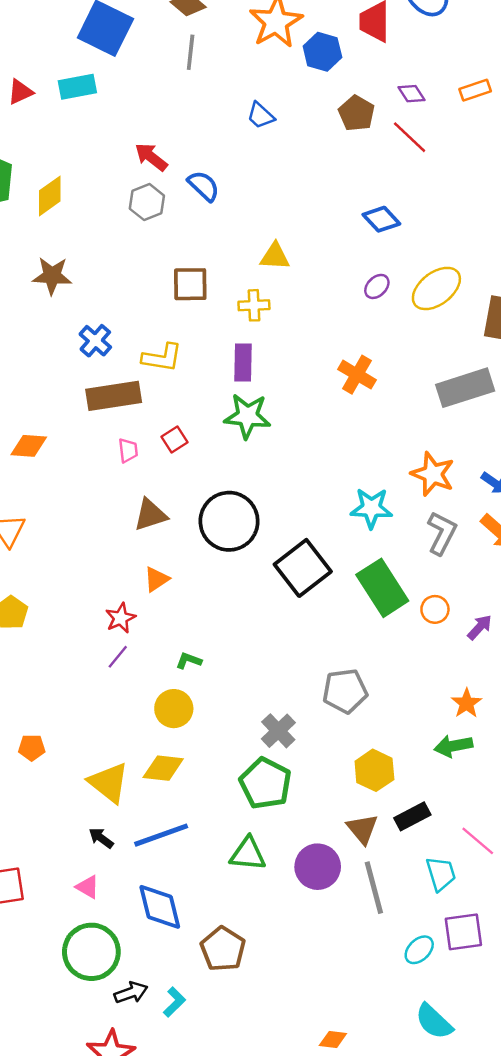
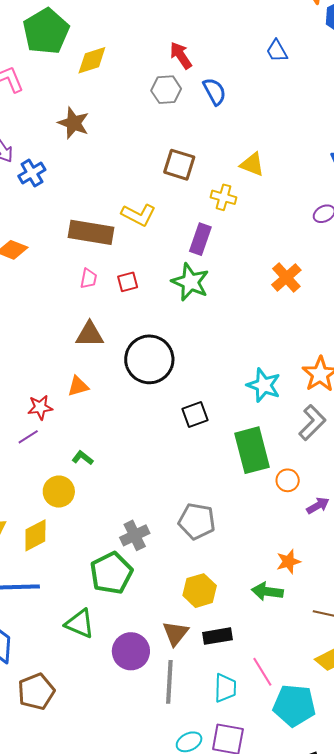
blue cross: (95, 341) -> (32, 173), moved
black square: (303, 568) -> (195, 415), size x0.6
yellow diamond: (163, 768) -> (35, 535), turned -52

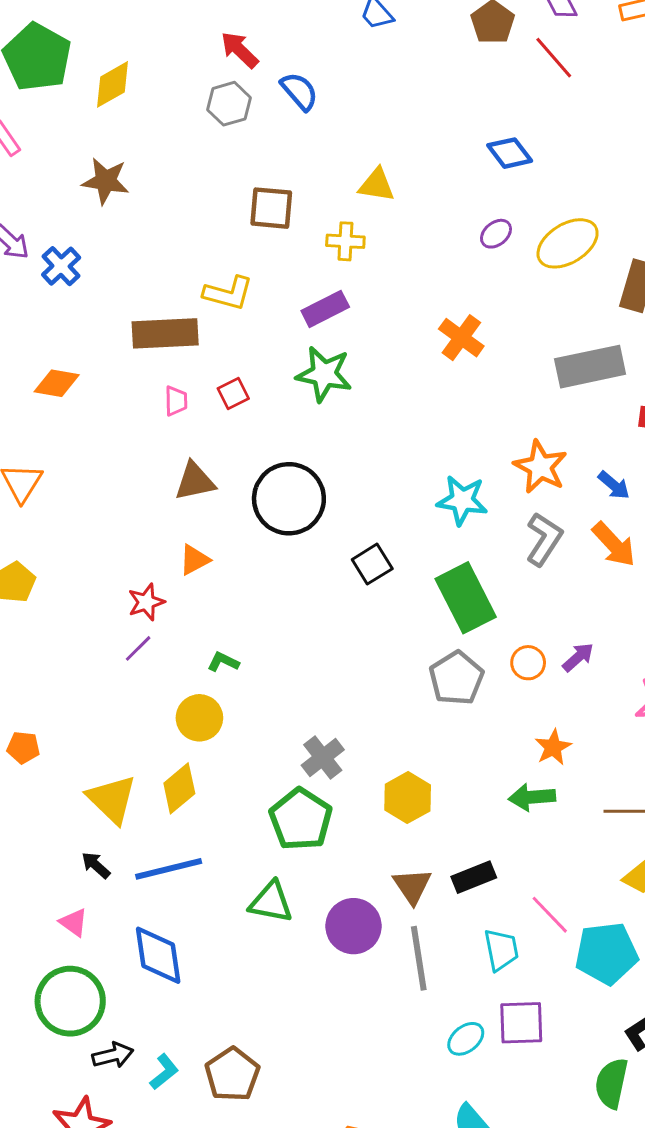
purple rectangle: (200, 239) -> (325, 309), turned 56
orange circle: (288, 480) -> (528, 663), moved
gray pentagon: (197, 521) -> (456, 678), moved, turned -30
yellow hexagon: (200, 591) -> (408, 798), moved
brown pentagon: (36, 691) -> (232, 1074), moved

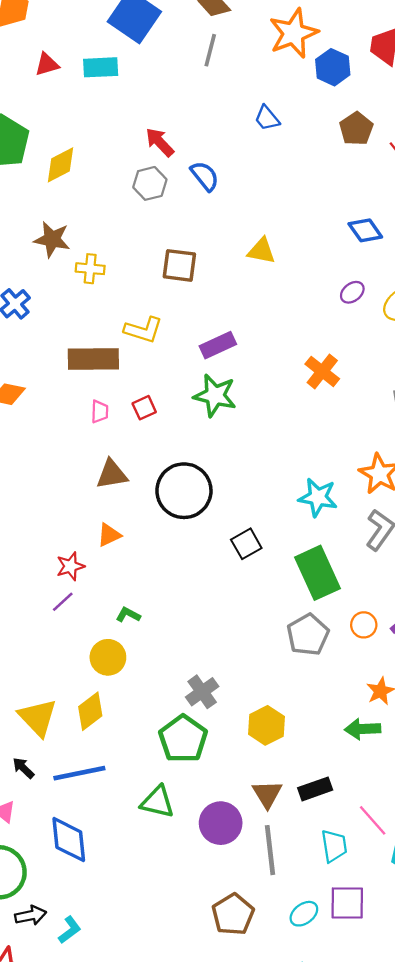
yellow cross: (345, 241) -> (90, 269), moved
brown pentagon: (232, 1074) -> (233, 914), moved

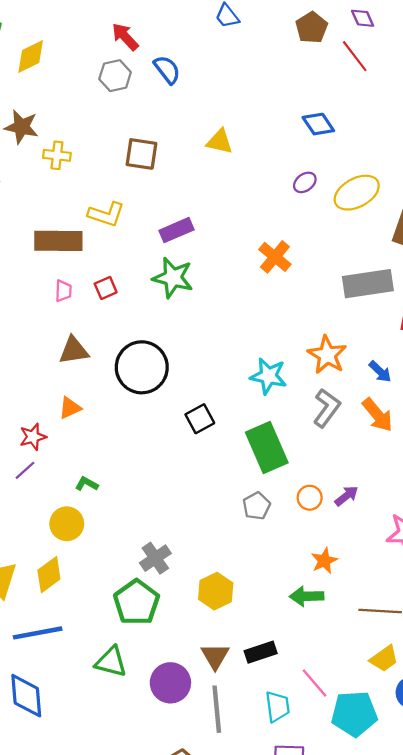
gray pentagon: (308, 635) -> (256, 506), size x0.7

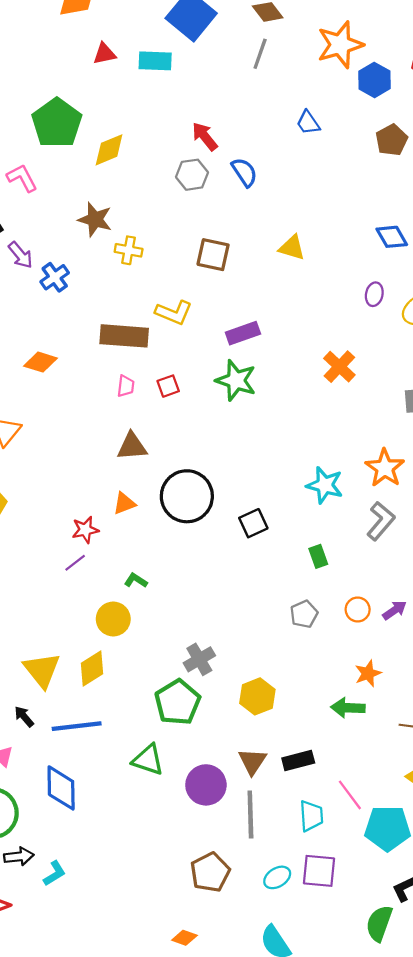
purple ellipse: (305, 182) -> (374, 294), turned -45
black circle: (142, 367) -> (187, 496), moved
green rectangle: (267, 448) -> (318, 556), size x0.5

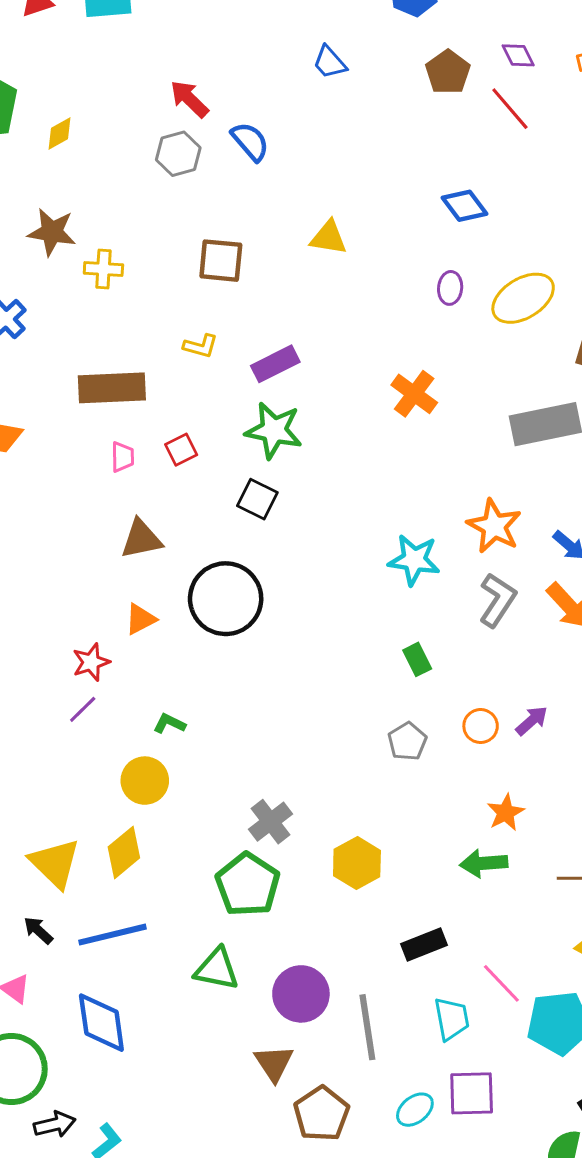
yellow diamond: (109, 150) -> (60, 134), size x0.7
yellow L-shape: (174, 313) -> (201, 346), moved, size x0.7
black square: (253, 523) -> (257, 499), moved, turned -32
brown triangle: (252, 761) -> (274, 1063), moved

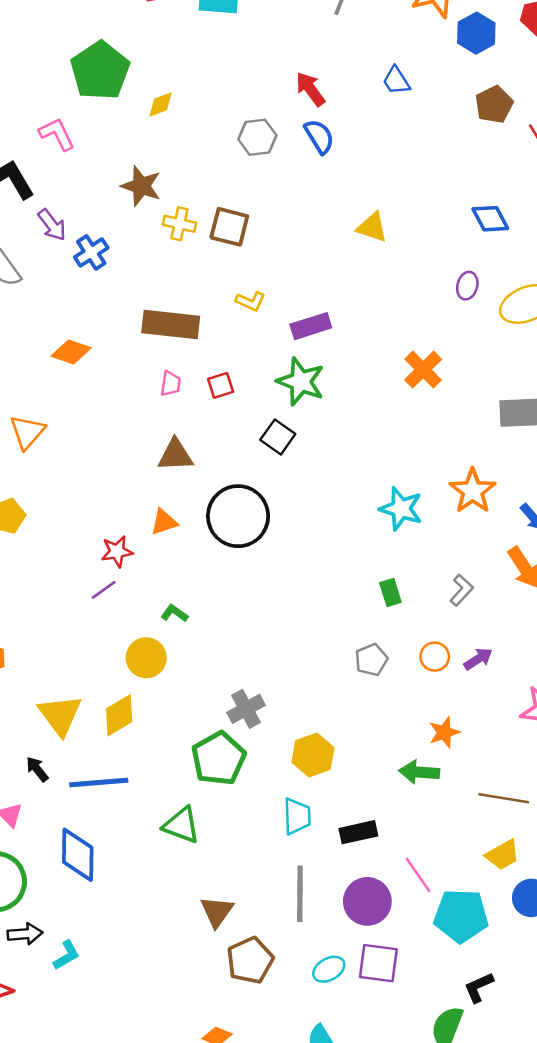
red arrow: (189, 99) -> (310, 89), moved
brown square: (221, 261) -> (229, 227), moved
gray L-shape: (497, 600) -> (461, 590), moved, size x0.7
purple circle: (301, 994) -> (367, 901), moved
cyan trapezoid: (452, 1019) -> (297, 816), moved

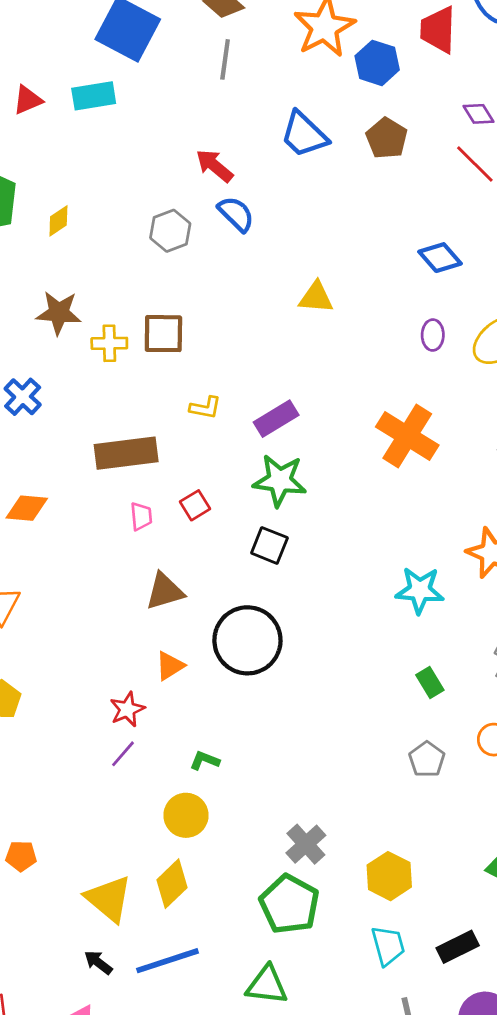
blue trapezoid: (396, 81) -> (304, 135), size x1.5
brown pentagon: (494, 105) -> (387, 138), moved
orange cross: (423, 370) -> (407, 436), size x1.4

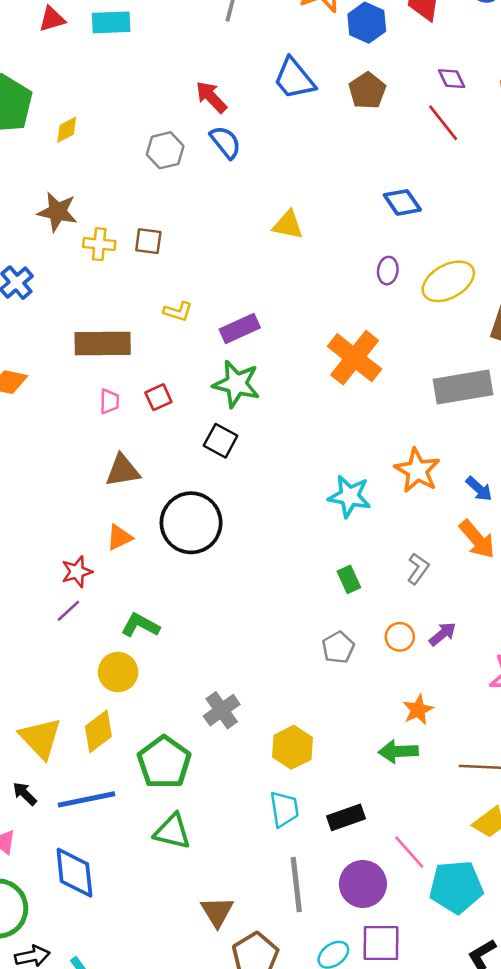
brown square: (163, 334) -> (148, 241), size x0.7
green L-shape: (205, 761) -> (140, 625), size x1.4
green pentagon: (289, 904) -> (164, 762), moved

